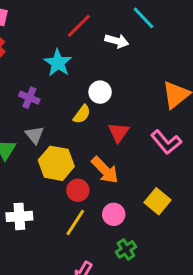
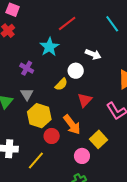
white arrow: (117, 41) -> (93, 54), moved
yellow square: (157, 201) -> (99, 139), moved
pink circle: (114, 214) -> (82, 156), moved
yellow line: (75, 223) -> (36, 161), moved

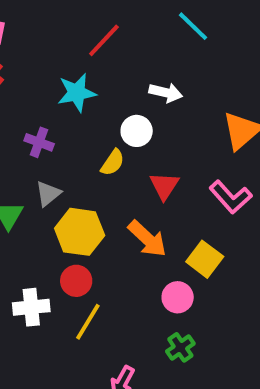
cyan star: (49, 47) -> (77, 93), turned 30
gray triangle: (27, 94) -> (48, 194), turned 32
red circle: (52, 136) -> (76, 281), moved

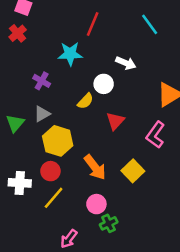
red line: (104, 40) -> (93, 24), turned -30
pink L-shape: (231, 197) -> (155, 135), turned 68
orange arrow: (147, 239) -> (95, 167), moved
pink circle: (178, 297) -> (96, 204), moved

